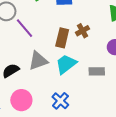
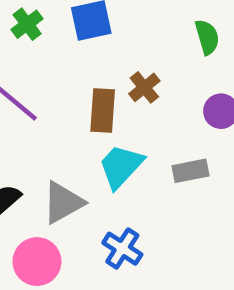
gray triangle: (38, 61) -> (63, 202), moved

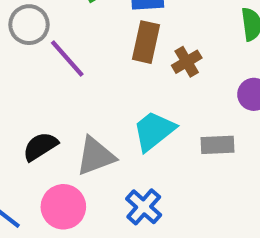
brown rectangle: (103, 111) -> (146, 42), moved

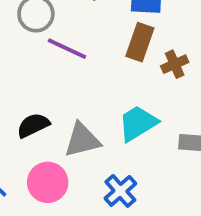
purple line: (67, 59) -> (67, 49), turned -30

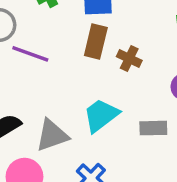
brown cross: (175, 64) -> (129, 58), turned -35

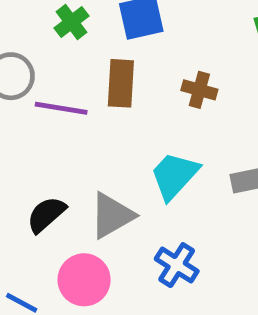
brown rectangle: (96, 42) -> (121, 83), moved

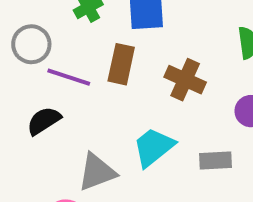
brown cross: (199, 90) -> (185, 80), size x1.4
black semicircle: (46, 215) -> (44, 121), moved

